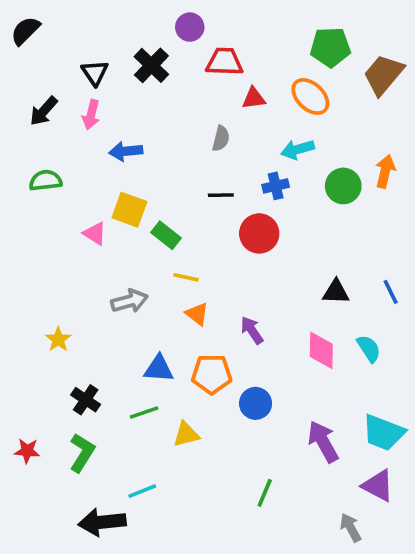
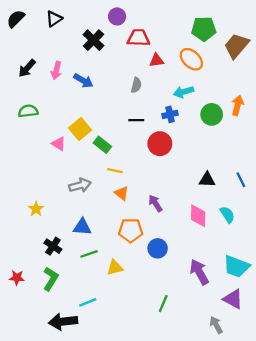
black triangle: (95, 73) -> (54, 19), moved, turned 30
blue arrow: (126, 151) -> (83, 81), moved, turned -144
yellow square: (129, 210) -> (80, 129), turned 30
blue triangle: (159, 369) -> (82, 227), moved

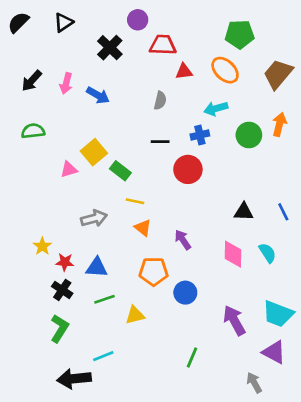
brown trapezoid: (236, 46) -> (278, 74), moved
pink triangle: (59, 144) -> (69, 169), turned -49
red star: (17, 278) -> (65, 262), moved

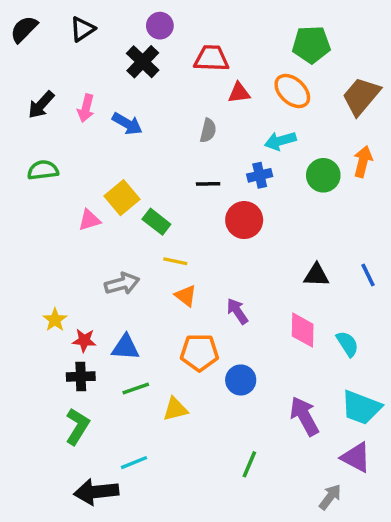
purple circle: (138, 20) -> (160, 26), moved
cyan semicircle: (267, 253) -> (347, 344), moved
black cross: (62, 290) -> (81, 377), turned -36
gray arrow: (254, 383) -> (330, 497), turned 66

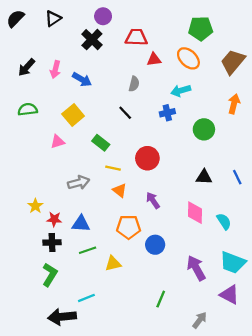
green circle: (323, 175) -> (204, 129), moved
black line: (208, 184) -> (125, 113), moved, turned 48
yellow square: (122, 198) -> (73, 115), moved
red circle: (244, 220) -> (147, 158), moved
gray arrow: (330, 497) -> (200, 320), moved

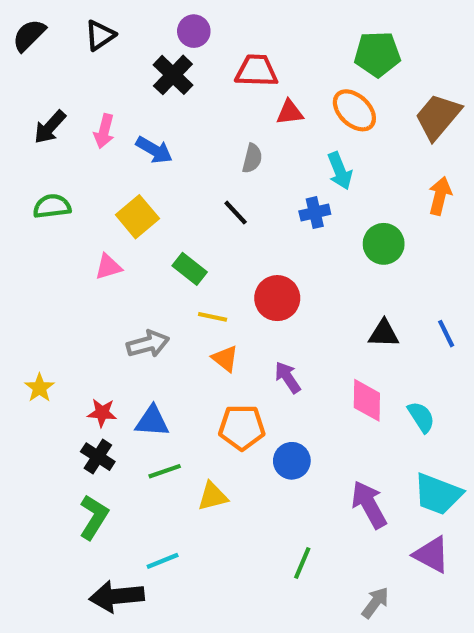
cyan arrow: (181, 91) -> (340, 171), turned -96
yellow star: (35, 206) -> (39, 388), moved
black cross: (52, 242) -> (98, 457), turned 35

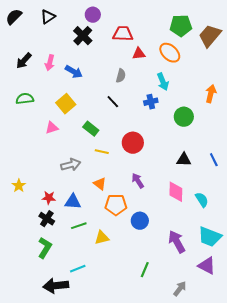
brown trapezoid: (438, 117) -> (210, 36), moved
orange triangle: (225, 359) -> (100, 184), moved

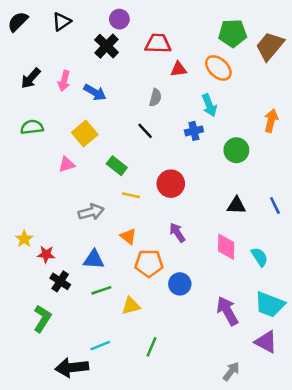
red star: (49, 198) -> (46, 254), moved
green L-shape: (45, 248) -> (42, 319), moved
green line: (145, 270) -> (152, 347), moved

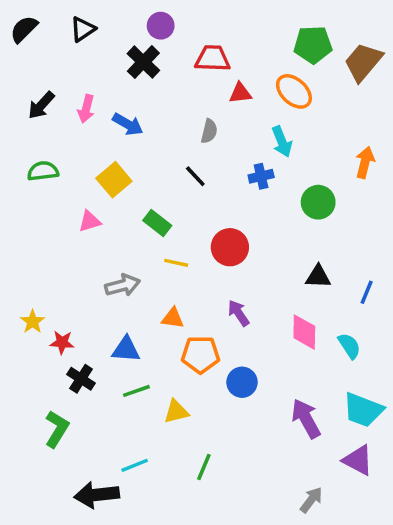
blue line: (275, 206) -> (367, 292), moved, turned 48
orange triangle: (128, 236) -> (173, 318), turned -30

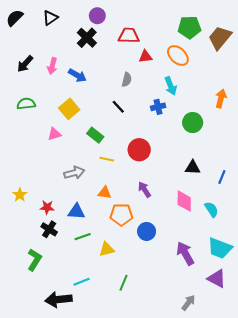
red star: (62, 342) -> (47, 207), moved

